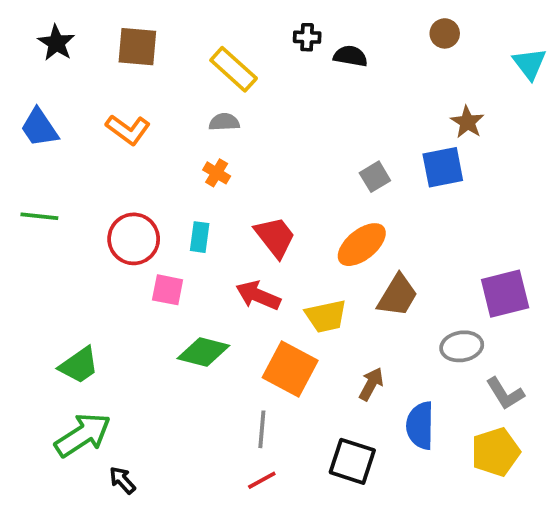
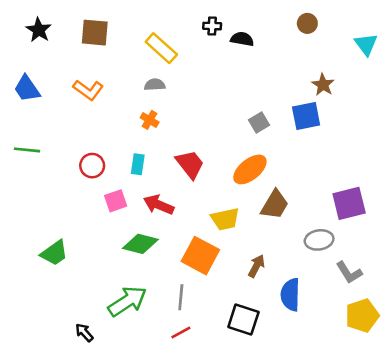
red circle: (134, 239) -> (92, 166), size x0.7
pink square: (168, 290) -> (116, 201), turned -30
red arrow: (258, 295) -> (159, 205), moved
green arrow: (83, 435) -> (127, 301), moved
yellow pentagon: (496, 452) -> (362, 316), moved

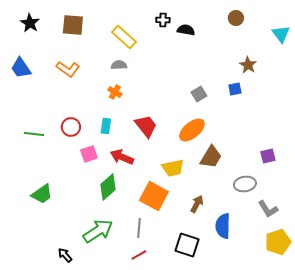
blue square: (306, 116) -> (235, 89), size x0.6
green line: (27, 150) -> (34, 134), moved
purple square: (349, 203) -> (268, 156), size x0.6
green diamond: (140, 244) -> (108, 187), turned -56

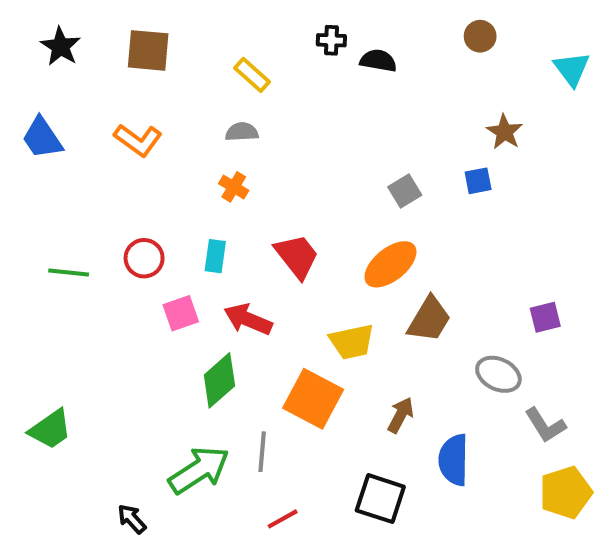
yellow rectangle: (124, 37) -> (252, 75), size x0.7
gray ellipse: (245, 184) -> (498, 374), turned 35
green trapezoid: (42, 194) -> (50, 429), moved
gray line: (139, 228) -> (262, 452), moved

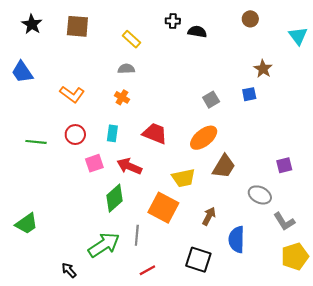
orange L-shape: (138, 140) -> (72, 94), moved
red trapezoid: (297, 256) -> (155, 133), turned -30

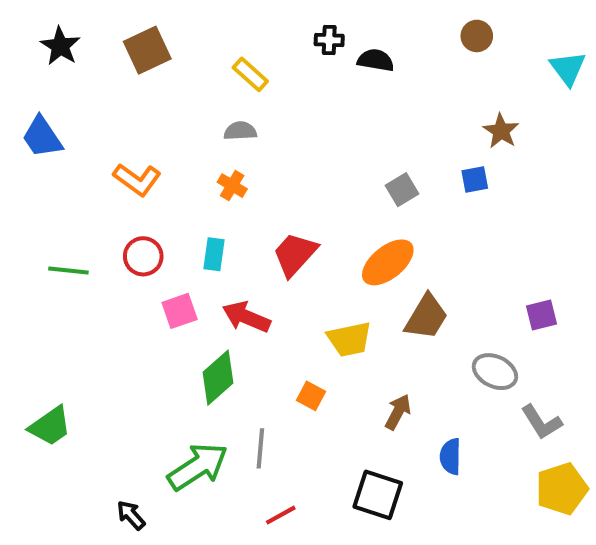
brown square: (77, 26) -> (147, 50), turned -30
red trapezoid: (155, 133) -> (295, 254), turned -70
orange square: (163, 208) -> (311, 396), size x0.5
blue semicircle: (236, 240) -> (450, 456), size x0.7

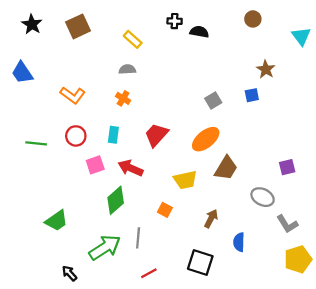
green trapezoid: (50, 426) -> (57, 221), moved

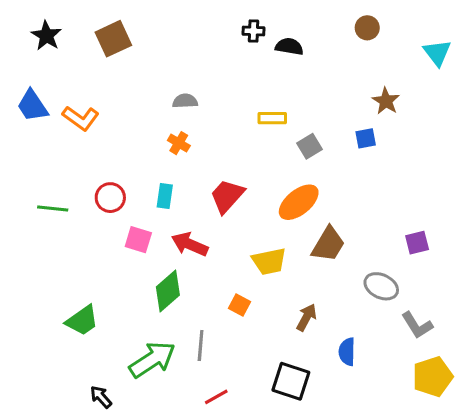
yellow rectangle: (133, 39) -> (272, 118), moved, turned -42
orange L-shape: (73, 95) -> (81, 118), moved
pink square: (95, 165) -> (138, 240), turned 36

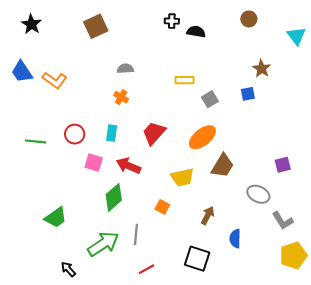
brown square: (113, 39) -> (96, 26), moved

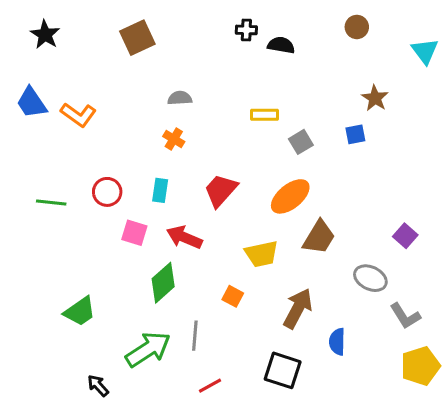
purple square: (283, 165) -> (405, 236), turned -35
brown arrow: (208, 215) -> (298, 308), size x1.5

